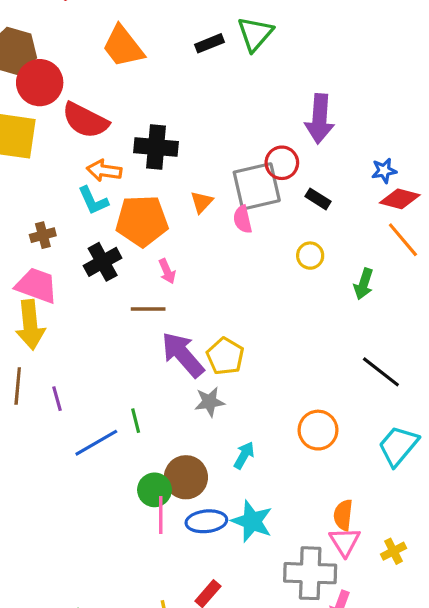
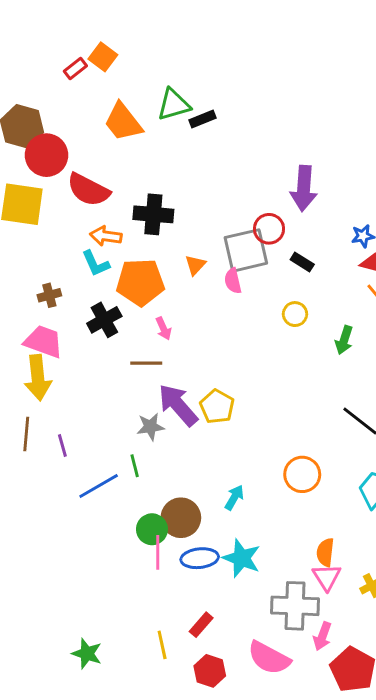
green triangle: (255, 34) -> (174, 105), moved, turned 33
gray star: (210, 402) -> (151, 427), moved

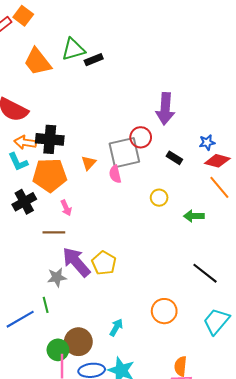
black cross: (153, 214) -> (50, 139), moved
black rectangle: (302, 262) -> (174, 158), moved
green arrow: (344, 340) -> (194, 216), turned 72

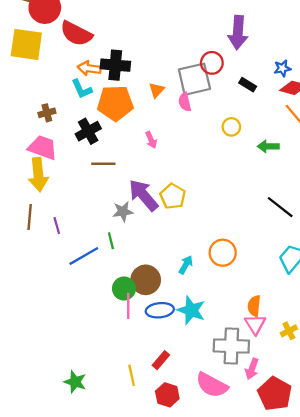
pink arrow: (66, 208) -> (151, 140), moved
brown line: (54, 232) -> (103, 164), moved
orange circle: (164, 311) -> (223, 253), moved

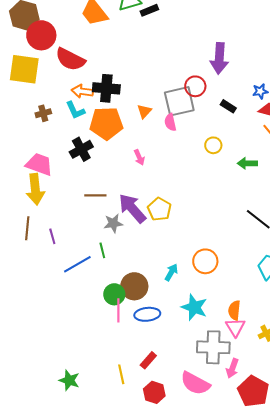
brown cross: (47, 113) -> (43, 113), moved
brown line: (103, 164) -> (95, 195), moved
cyan star: (191, 310) -> (194, 307), moved

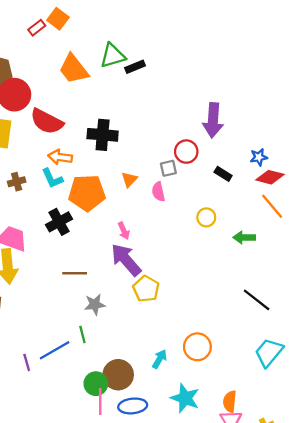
black cross: (106, 88) -> (103, 135), moved
gray square: (179, 101) -> (168, 168), size x0.5
purple arrow: (132, 208) -> (126, 260), moved
purple line: (52, 236) -> (27, 362), moved

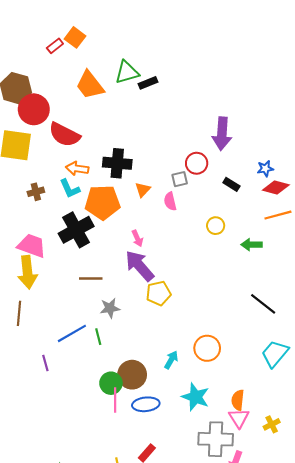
black cross: (103, 135) -> (117, 163), moved
orange line: (272, 206) -> (278, 215), turned -65
black cross: (59, 222) -> (76, 230), size x1.4
yellow pentagon: (146, 289) -> (159, 293), turned 30
blue line: (55, 350) -> (72, 333), moved

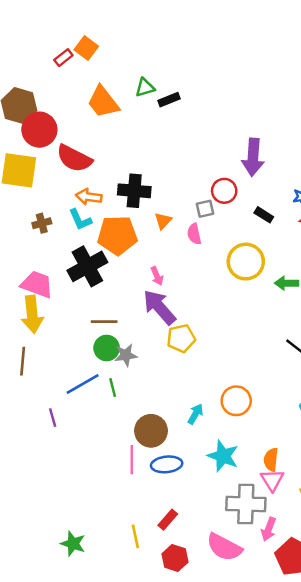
green triangle: (127, 72) -> (145, 88), size x0.7
yellow circle: (216, 226) -> (246, 262), size x1.8
green circle: (111, 383) -> (107, 348), moved

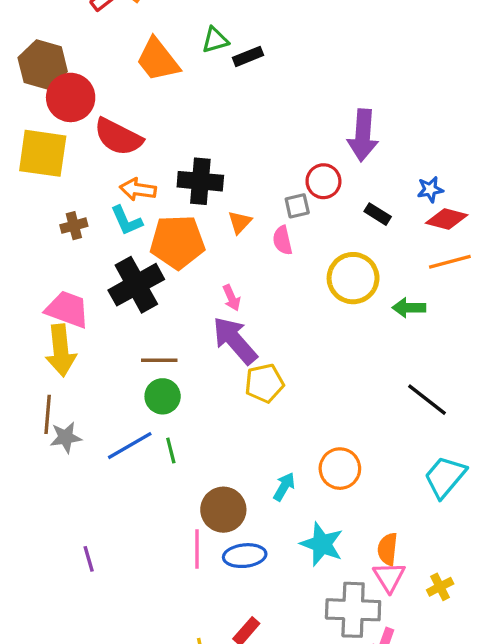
gray star: (126, 355) -> (66, 437), moved
purple line: (53, 418) -> (89, 559), moved

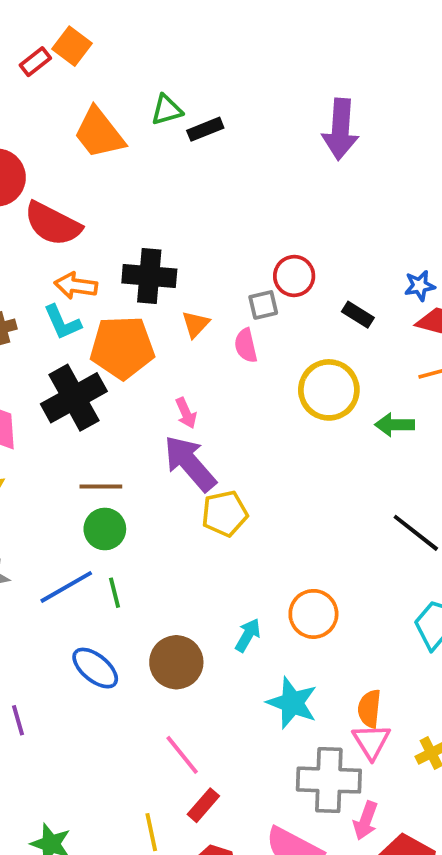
purple arrow: (363, 135) -> (340, 129), moved
pink line: (197, 549) -> (182, 755), moved, turned -39
blue ellipse: (245, 556) -> (95, 668), moved, turned 45

